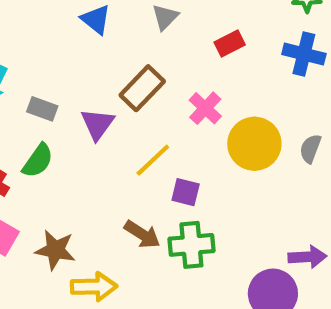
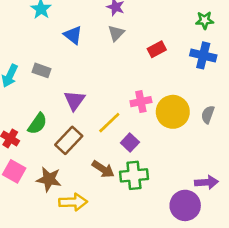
brown rectangle: (142, 88) -> (69, 140), moved
pink cross: (205, 108) -> (141, 102), moved, turned 36
gray rectangle: (42, 109) -> (42, 70), moved
purple square: (186, 192) -> (130, 142), turned 30

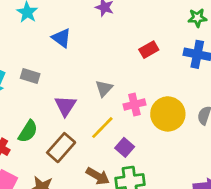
gray triangle: (116, 33) -> (104, 88), moved

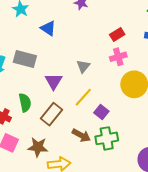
gray rectangle: (30, 76) -> (25, 59), size x1.5
pink cross: (134, 105) -> (118, 57), moved
green semicircle: (28, 131) -> (25, 103), turned -42

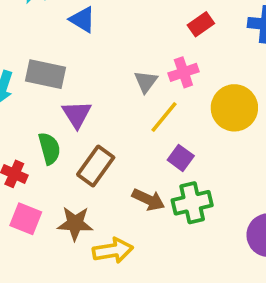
pink cross: (118, 57) -> (183, 72), moved
purple triangle: (54, 81) -> (77, 114), moved
yellow line: (83, 97) -> (164, 117), moved

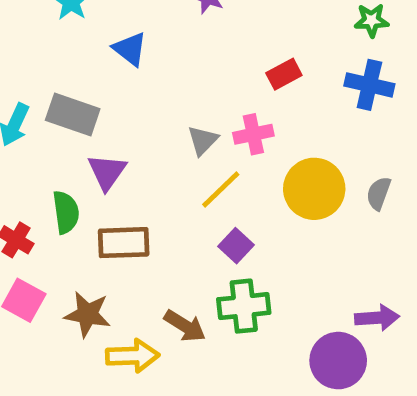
brown rectangle: (96, 166) -> (124, 243), turned 45
brown arrow: (148, 200) -> (185, 326), moved

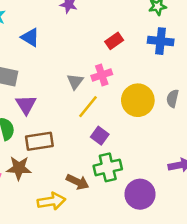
brown star: (87, 314) -> (19, 168), moved
purple circle: (338, 361) -> (140, 194), moved

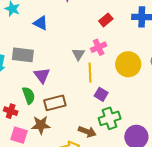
yellow line: (88, 107) -> (90, 73), turned -36

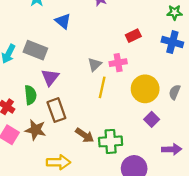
purple square: (101, 94) -> (152, 119), moved
brown rectangle: (55, 103) -> (56, 110), turned 70
brown arrow: (87, 132) -> (85, 135), moved

